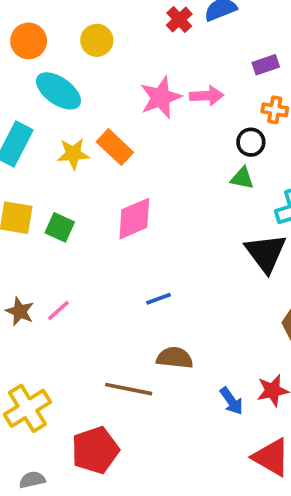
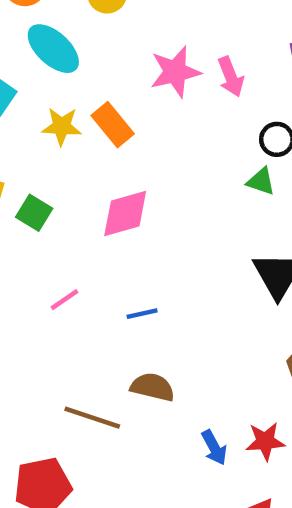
pink arrow: (207, 96) -> (231, 77), turned 64
pink line: (58, 311) -> (64, 300), moved

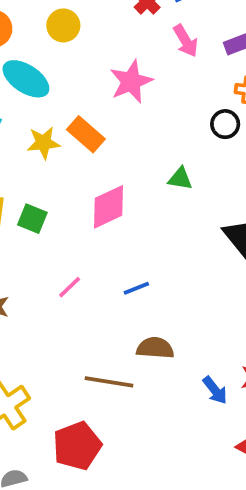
pink arrow: (231, 77) -> (186, 41), moved
green triangle: (261, 181) -> (180, 179), moved

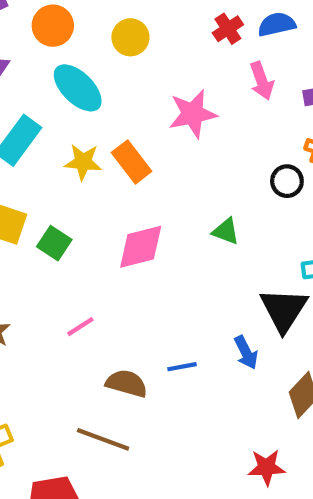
blue line: (136, 288) -> (182, 367), moved
brown semicircle: (155, 348) -> (127, 383), moved
blue arrow: (215, 390) -> (246, 352), moved

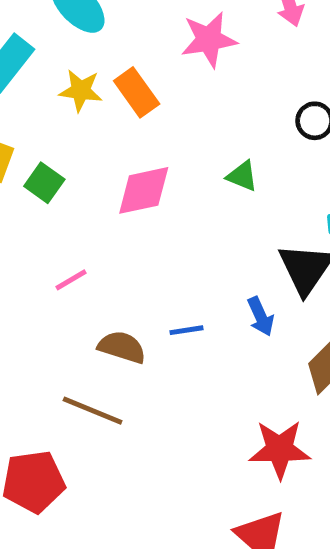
red star: (267, 467) -> (280, 449), size x1.4

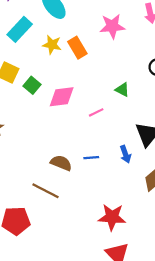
pink diamond: (144, 190) -> (62, 97), moved
pink line: (71, 280) -> (96, 112), moved
red star: (280, 449) -> (112, 217), moved

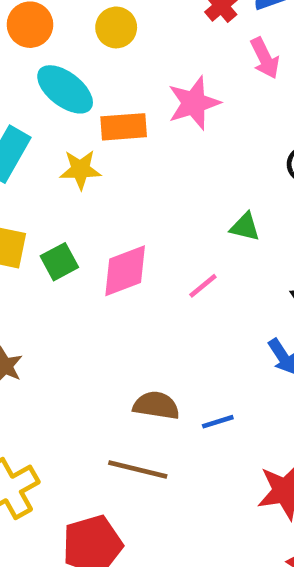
orange rectangle: (77, 48) -> (124, 127), moved, turned -50
green square: (32, 85) -> (59, 262), turned 35
blue line: (91, 158) -> (218, 422), moved

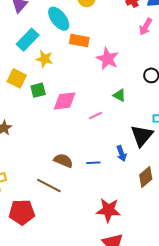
pink arrow: (265, 58) -> (146, 27), turned 42
pink star: (194, 103) -> (108, 59), moved, turned 30
yellow star: (80, 170) -> (45, 59), moved
blue line: (218, 422) -> (93, 163), moved

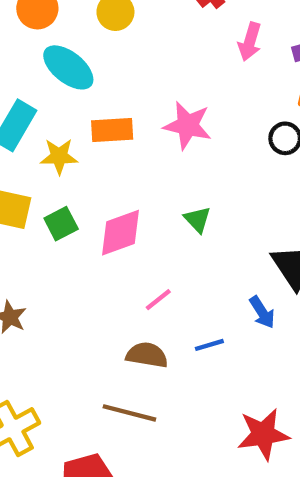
orange rectangle: (79, 41) -> (112, 130), moved
green triangle: (119, 95) -> (198, 219), moved, turned 32
pink line: (96, 115) -> (158, 300), moved

